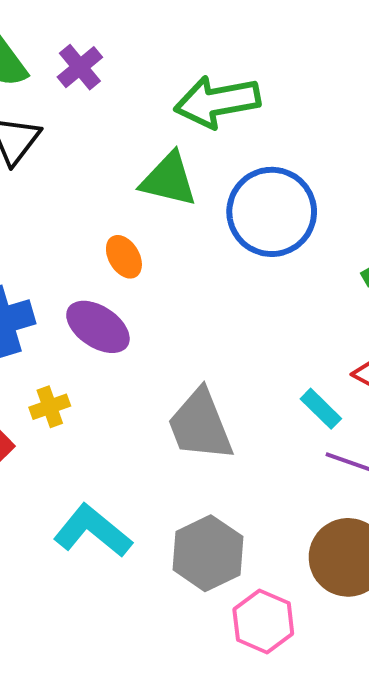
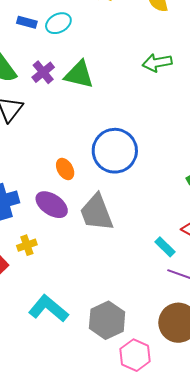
green arrow: (217, 102) -> (157, 63), moved, size x0.7
green triangle: (169, 180) -> (79, 75), moved
blue circle: (272, 212) -> (115, 151), moved
gray trapezoid: (200, 425) -> (97, 212), moved

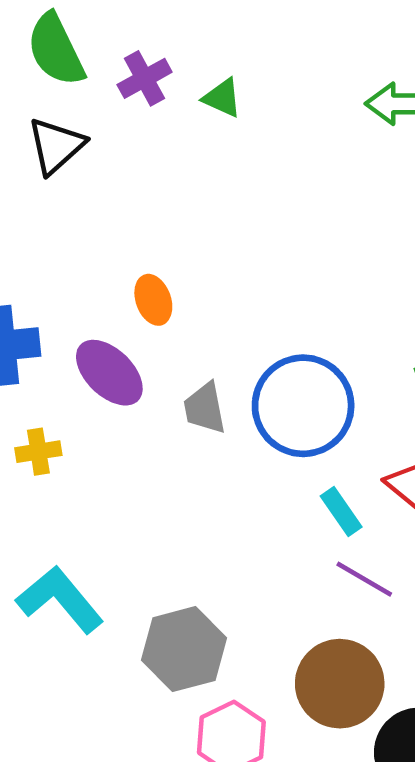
green triangle: (79, 75) -> (222, 98), size x0.6
blue circle: (115, 151) -> (303, 406), moved
gray trapezoid: (97, 212) -> (205, 408), size x0.6

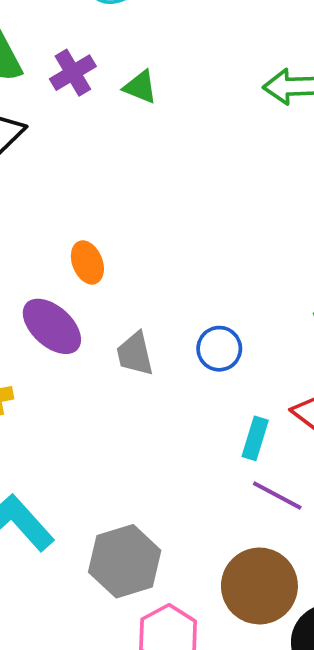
blue circle: (303, 406) -> (219, 349), size x0.5
cyan rectangle: (341, 512) -> (255, 438), turned 54

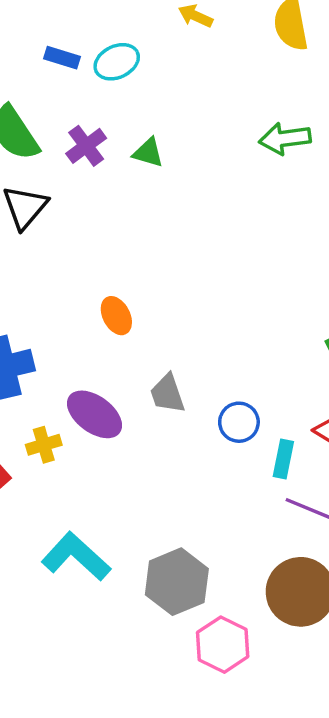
purple ellipse: (52, 326) -> (95, 414), moved
blue circle: (219, 349) -> (239, 422), moved

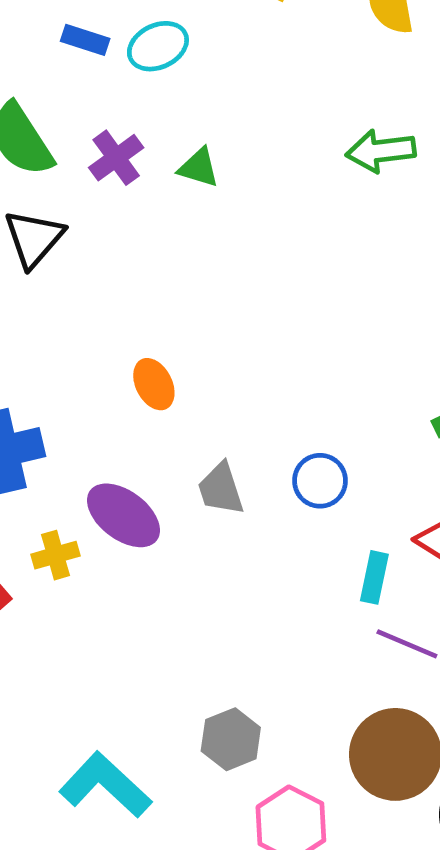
blue circle: (239, 422) -> (320, 481), moved
cyan L-shape: (76, 557) -> (105, 785), moved
gray hexagon: (177, 582) -> (231, 739), size x0.7

